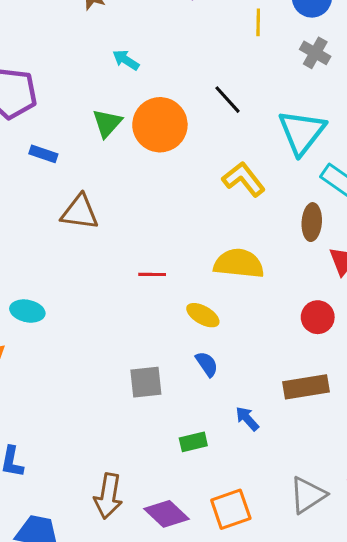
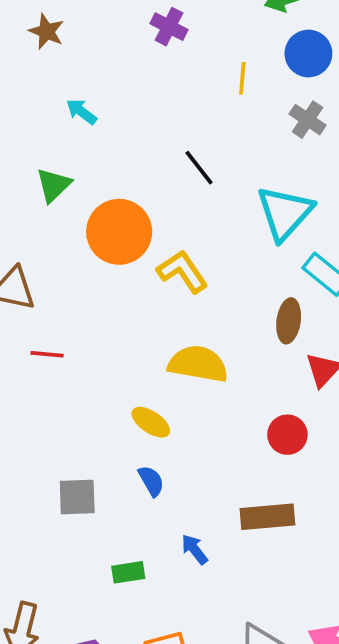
orange circle: (160, 125) -> (119, 232), moved
yellow L-shape: (244, 179) -> (182, 271), moved
red line: (152, 274) -> (47, 354), moved

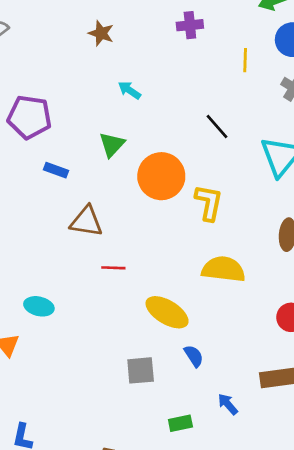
purple cross: (169, 27) -> (190, 25), turned -30
yellow L-shape: (182, 271) -> (209, 203), turned 48
yellow ellipse: (151, 422) -> (167, 312), moved, size x1.5

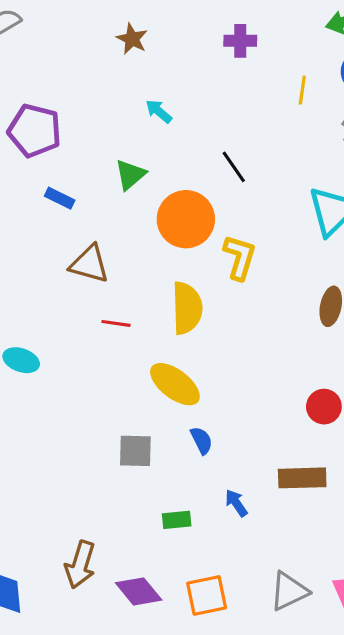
black line: (217, 127) -> (234, 167), moved
yellow semicircle: (223, 269) -> (187, 308), moved, turned 75

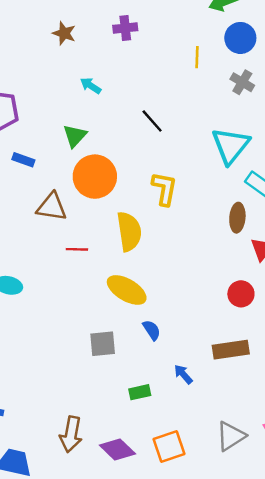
purple cross: (240, 41) -> (125, 28), moved
orange circle: (186, 219) -> (95, 177), moved

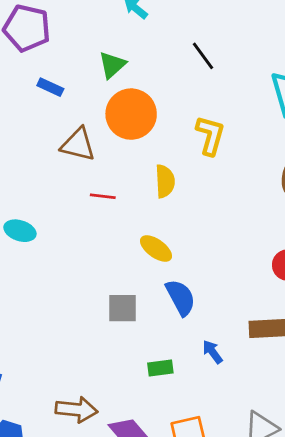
yellow semicircle: (129, 232) -> (165, 181), size x0.7
yellow ellipse: (127, 290) -> (156, 248), size x0.7
blue semicircle: (152, 330) -> (181, 297), size x1.5
brown arrow: (71, 434) -> (76, 410), turned -100

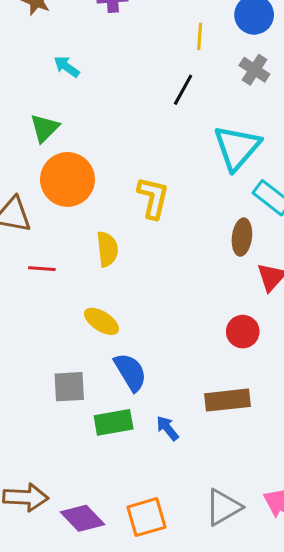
black line: (203, 56) -> (183, 90), moved, turned 68
green rectangle: (160, 368) -> (114, 422), moved, size x1.4

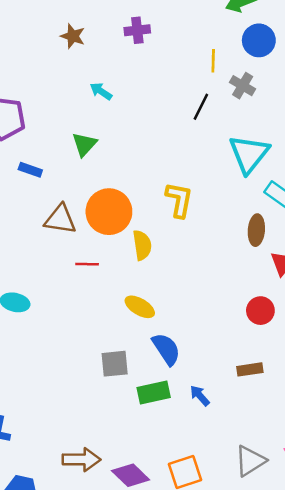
gray cross: (254, 70) -> (243, 86), moved
orange circle: (67, 179) -> (109, 212), moved
brown rectangle: (227, 400) -> (250, 369), size x0.7

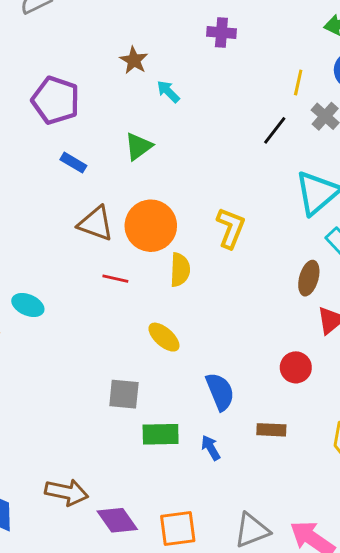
brown star: (73, 36) -> (134, 60), moved
blue semicircle: (166, 349) -> (220, 392), moved

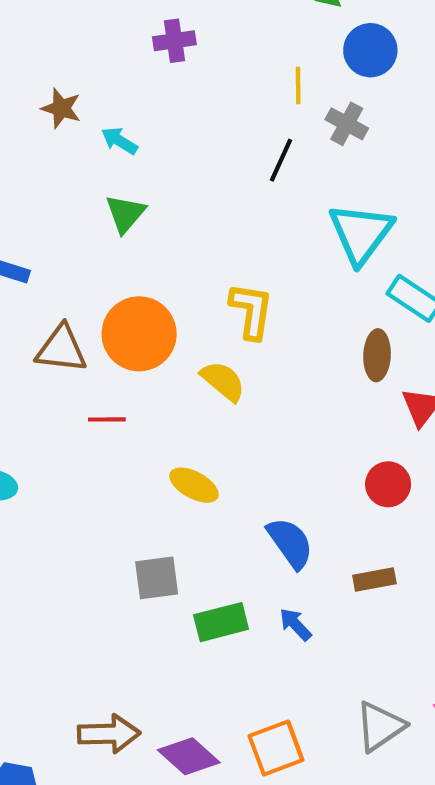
green triangle: (138, 146) -> (125, 214), moved
yellow semicircle: (180, 270) -> (223, 381), moved, turned -40

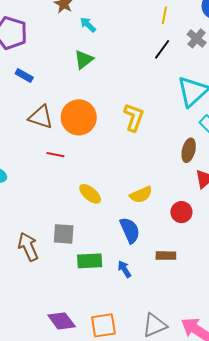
yellow line: (298, 86) -> (164, 15), moved
yellow semicircle: (223, 381) -> (141, 195), moved, turned 105
brown arrow: (109, 734) -> (28, 247), moved, turned -124

